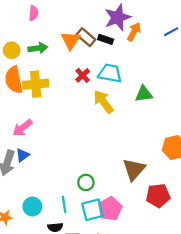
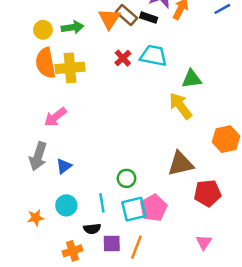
yellow arrow: (103, 102) -> (181, 106), moved
blue triangle: (23, 155) -> (64, 166), moved
brown triangle: (134, 169) -> (181, 164), turned 35

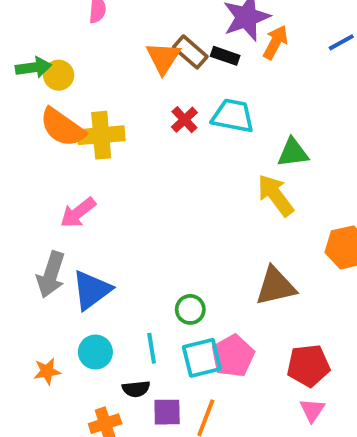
green arrow: (72, 27) -> (33, 67), moved
orange semicircle: (45, 63) -> (62, 127), turned -44
blue triangle: (64, 166) -> (92, 290), size x1.6
red pentagon: (208, 193) -> (308, 366), moved

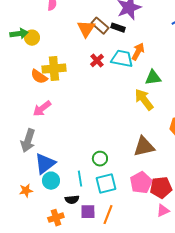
orange arrow: (275, 42) -> (138, 52), moved
orange semicircle: (62, 127) -> (39, 77), moved, size x0.7
blue triangle: (92, 290) -> (45, 164), moved
pink pentagon: (233, 356) -> (141, 183), moved
pink triangle: (312, 410) -> (163, 211), turned 32

